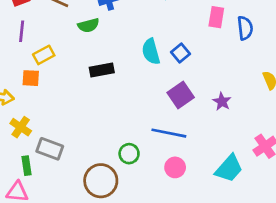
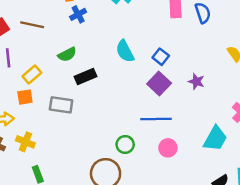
green semicircle: (88, 25) -> (67, 54), moved
blue square: (180, 53) -> (161, 57), moved
gray rectangle: (50, 149) -> (61, 105), moved

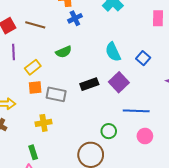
black rectangle: (86, 77) -> (89, 84), moved
purple square: (159, 83) -> (119, 82), moved
orange square: (25, 97) -> (35, 88), moved
yellow cross: (25, 142) -> (44, 123), moved, turned -35

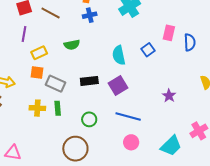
blue square: (143, 58) -> (148, 50), moved
green circle: (109, 131) -> (89, 119), moved
green rectangle: (33, 152) -> (58, 108), moved

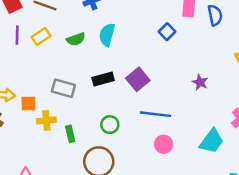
yellow rectangle: (39, 53) -> (41, 37), moved
cyan semicircle: (119, 55) -> (107, 35), moved, turned 36
orange square: (37, 73) -> (29, 104), moved
green rectangle: (58, 108) -> (70, 134), moved

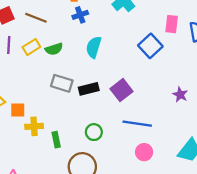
blue square: (167, 32) -> (150, 46), size x1.5
green semicircle: (76, 39) -> (54, 49), moved
gray rectangle: (63, 88) -> (62, 83), moved

